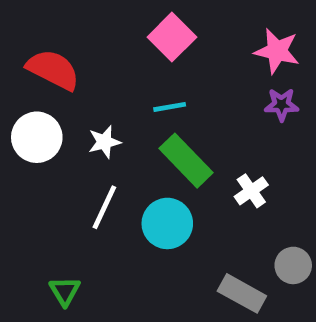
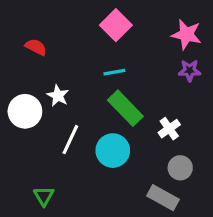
red semicircle: (53, 70) -> (36, 47), size x0.6
white circle: (37, 137) -> (25, 111), moved
white star: (104, 142) -> (58, 96), moved, turned -30
gray circle: (293, 265) -> (180, 168), moved

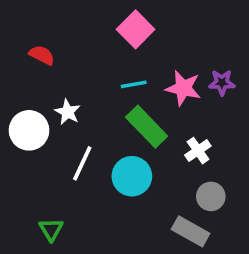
pink star: (186, 35) -> (183, 88), moved

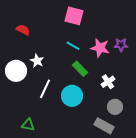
pink square: (136, 29) -> (74, 16), turned -30
cyan line: (134, 84) -> (73, 46), turned 40
green rectangle: (147, 127) -> (80, 69), size x0.7
green triangle: (51, 229) -> (28, 125), turned -48

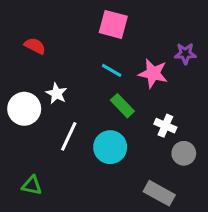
purple star: (121, 45) -> (185, 54), moved
white cross: (108, 82) -> (165, 126), turned -32
gray circle: (115, 107) -> (184, 153), moved
green triangle: (28, 125) -> (32, 185), moved

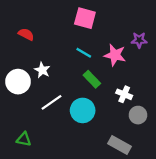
white line: (69, 136) -> (51, 102), turned 30

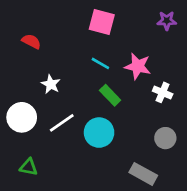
purple star: (139, 40) -> (167, 21), moved
white circle: (18, 82) -> (22, 117), moved
white cross: (124, 94) -> (163, 92), moved

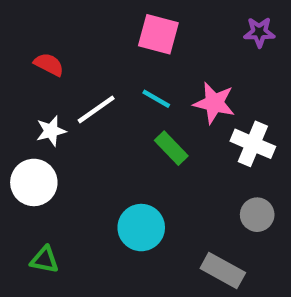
white star: (51, 84) -> (51, 131), moved, turned 30
white cross: (163, 92) -> (253, 144), size x1.4
white line: (62, 123) -> (96, 109), moved
cyan circle: (99, 133) -> (141, 228), moved

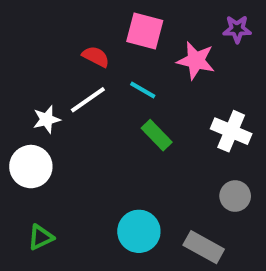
red semicircle: (49, 64) -> (96, 57), moved
pink star: (214, 103) -> (196, 60), moved
cyan circle: (141, 228) -> (139, 231), moved
green triangle: (45, 260) -> (41, 237), turned -36

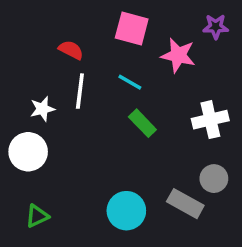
red semicircle: (96, 57) -> (71, 50), moved
white line: (88, 100) -> (80, 91), turned -48
white cross: (231, 131) -> (210, 120), turned -36
gray rectangle: (204, 247) -> (185, 204), moved

